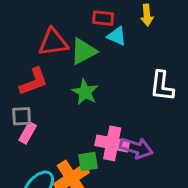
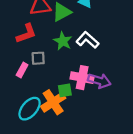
white L-shape: (162, 86) -> (87, 40), moved, turned 125
gray square: (22, 116) -> (38, 58), moved

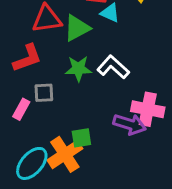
green star: (63, 41) -> (78, 69), turned -30
pink cross: (82, 78) -> (148, 109), moved

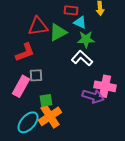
green star: (78, 69) -> (86, 39), moved
pink rectangle: (21, 109) -> (21, 86), size x1.5
green square: (81, 138) -> (46, 100), moved

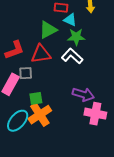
red triangle: (38, 26) -> (41, 54), moved
pink cross: (105, 86) -> (95, 114), moved

